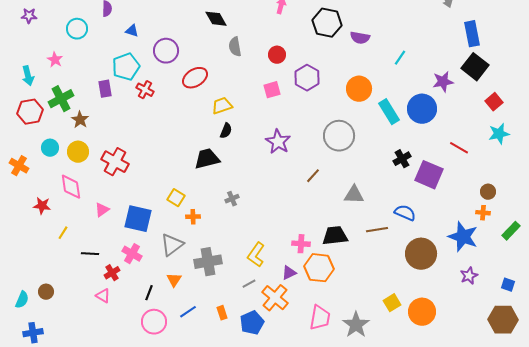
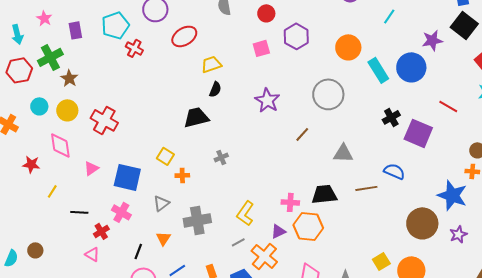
purple rectangle: (105, 89) -> (75, 30), moved
gray triangle: (172, 245) -> (161, 203), size x0.7
brown circle: (421, 254) -> (422, 223), moved

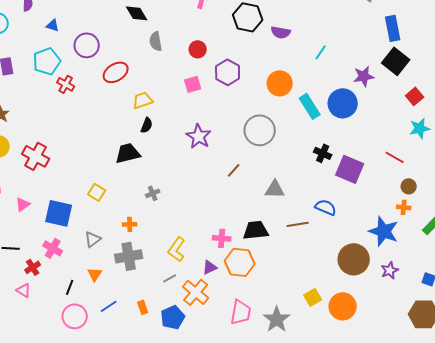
red line: (448, 106) -> (395, 157), moved
black cross: (391, 117) -> (323, 153), turned -36
orange cross: (182, 175) -> (130, 224), moved

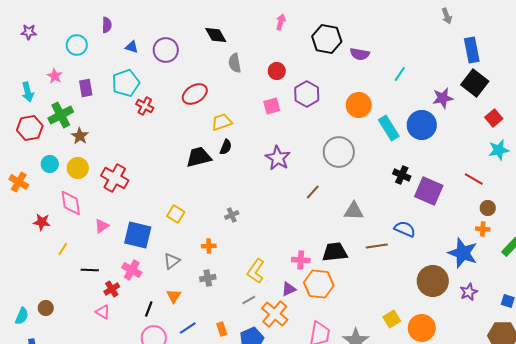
purple circle: (87, 45) -> (166, 50), moved
black trapezoid: (128, 153) -> (199, 157), moved
gray cross: (129, 256) -> (208, 278), size x0.6

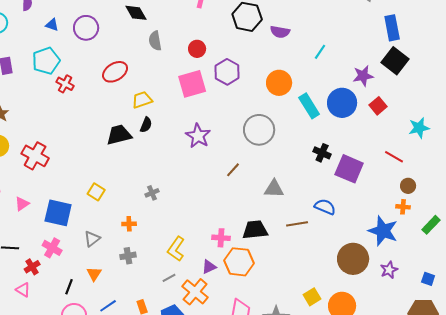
pink square: (272, 106) -> (192, 84), size x1.6
red square: (494, 118) -> (378, 106), moved

